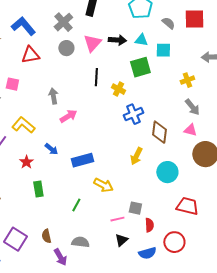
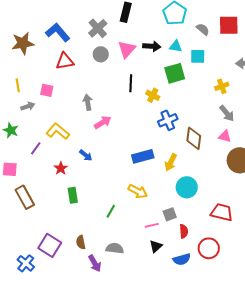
blue rectangle: (82, 160) -> (143, 156), moved
cyan circle: (167, 172) -> (187, 187), moved
gray square: (135, 208) -> (170, 214), turned -32

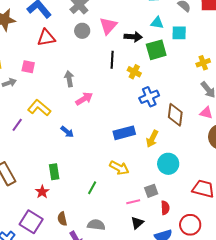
black arrow: (152, 46) -> (133, 37), moved
red star: (61, 168) -> (42, 192), moved

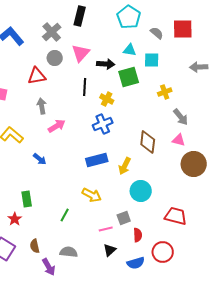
red triangle: (46, 38) -> (37, 76), moved
yellow cross: (203, 63) -> (165, 92), moved
blue cross: (149, 97) -> (103, 124), moved

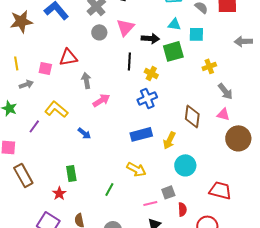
red triangle: (37, 76) -> (68, 57), moved

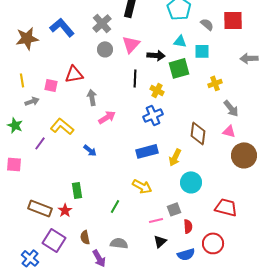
brown rectangle: (23, 175) -> (40, 208), moved, turned -40

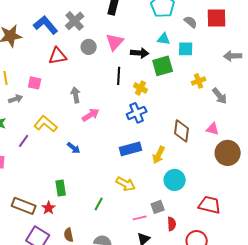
gray cross: (102, 23) -> (75, 21), moved
red triangle: (74, 74) -> (58, 56), moved
gray arrow: (231, 108) -> (220, 96), moved

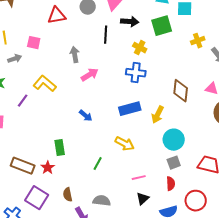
black arrow: (140, 53) -> (130, 22), moved
black line: (119, 76) -> (106, 35), moved
blue cross: (137, 113) -> (136, 73), turned 30
blue arrow: (74, 148) -> (86, 116), moved
gray square: (158, 207) -> (174, 163), moved

